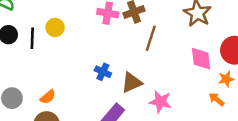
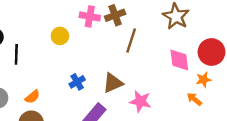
yellow circle: (55, 27) -> (60, 36), moved
black line: (32, 38) -> (16, 54), moved
blue cross: (103, 72) -> (77, 82), moved, turned 35

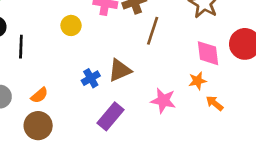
orange star: (203, 80) -> (197, 81), moved
brown triangle: (113, 83) -> (120, 70), moved
orange arrow: (194, 99) -> (215, 103), moved

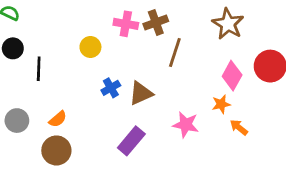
pink diamond: (208, 53) -> (232, 76), turned 36
blue cross: (91, 78) -> (111, 88), moved

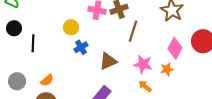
blue cross: (111, 88) -> (81, 47), moved
pink star: (186, 125) -> (143, 64), moved
orange arrow: (239, 127) -> (145, 86), moved

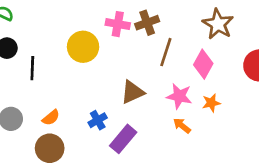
yellow circle: (71, 27) -> (83, 47), size x1.5
blue cross: (81, 47) -> (98, 120), moved
pink diamond: (175, 48) -> (203, 64), moved

